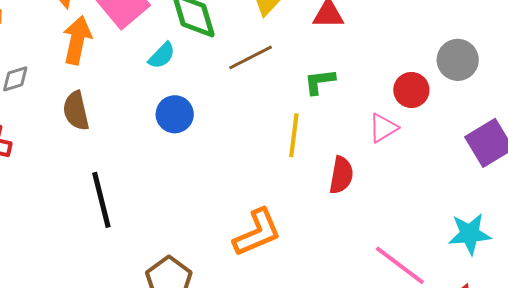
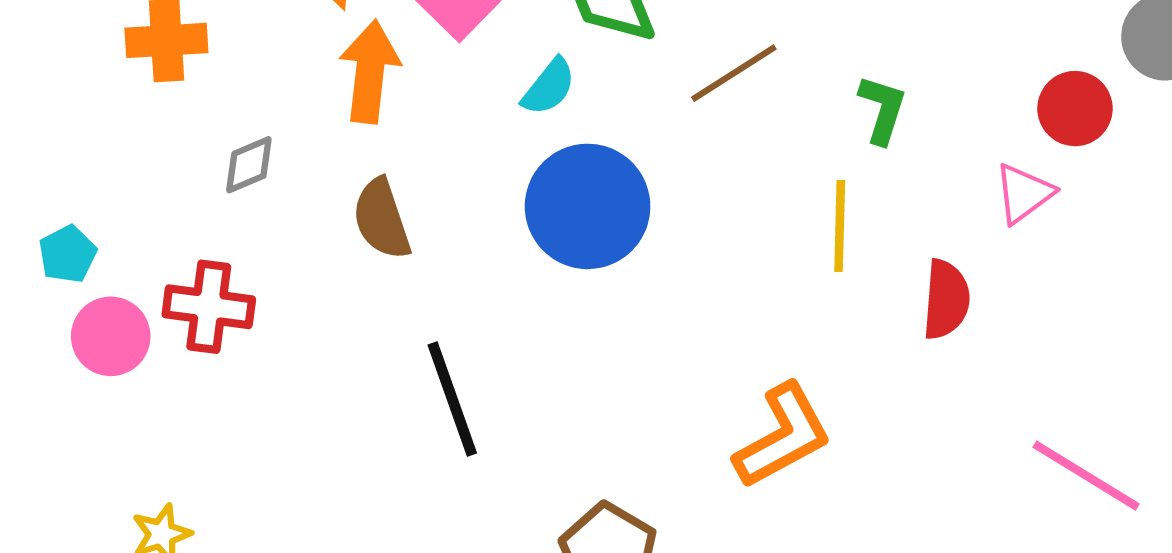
green L-shape: (320, 82) -> (882, 109), turned 120
blue circle: (175, 114) -> (588, 206), size x1.6

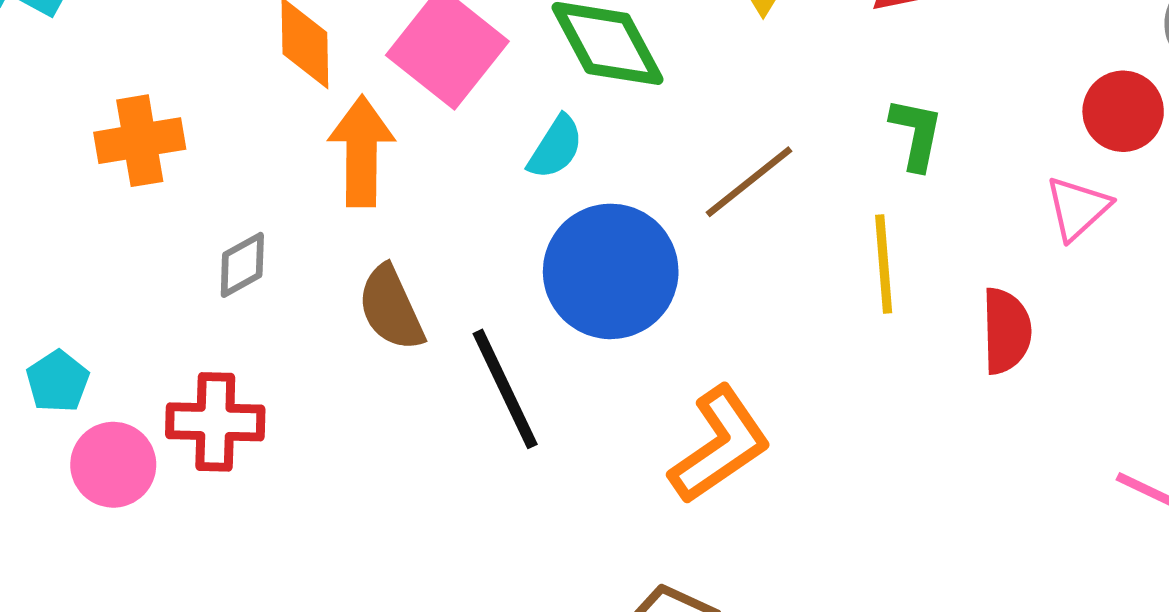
brown line: (734, 73) -> (749, 182), moved
black line: (452, 399) -> (505, 389), moved
orange L-shape: (783, 436) -> (720, 445), moved

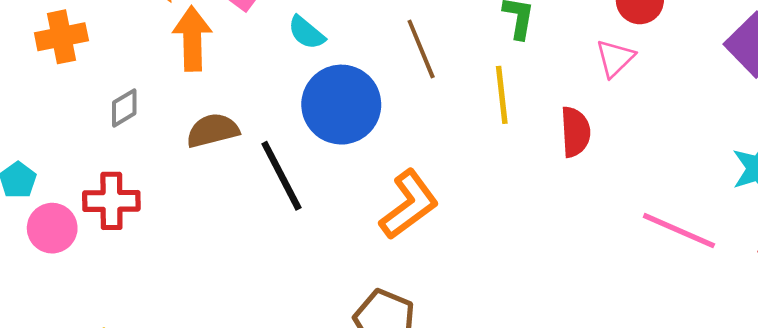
cyan semicircle: (556, 147) -> (306, 33), turned 99
brown line: (749, 182) -> (421, 49), turned -72
brown semicircle: (391, 308) -> (213, 130), turned 102

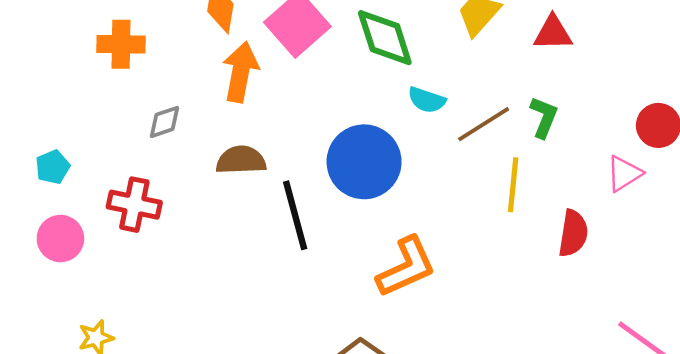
cyan semicircle: (306, 33) -> (427, 100), moved, turned -33
brown line: (421, 49) -> (484, 124), moved, turned 68
pink circle: (52, 228) -> (60, 239), moved

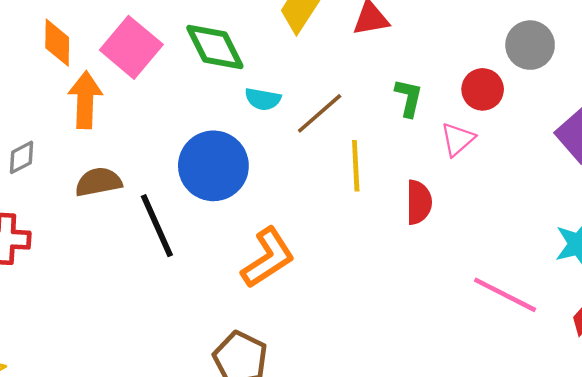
green L-shape: (544, 117) -> (409, 98), moved

